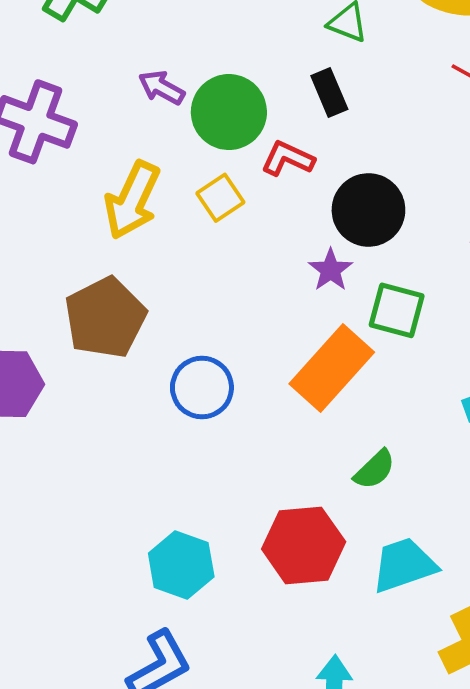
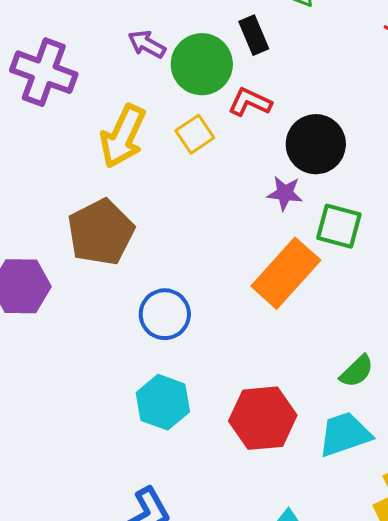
black rectangle: (329, 92) -> (254, 35), moved
purple star: (331, 270) -> (285, 193), turned -30
blue circle: (202, 387) -> (165, 314), moved
green semicircle: (375, 470) -> (357, 371), moved
cyan hexagon: (181, 565) -> (163, 402), moved

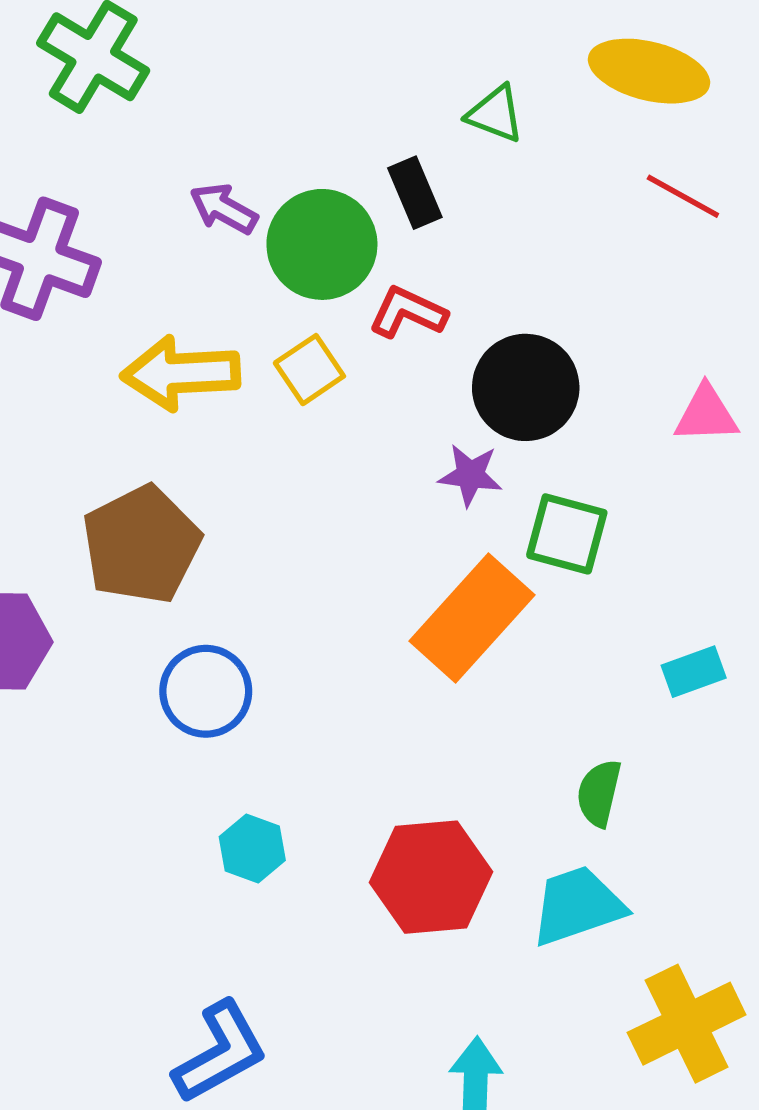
yellow arrow: (123, 136) -> (181, 373), turned 62
blue circle: (165, 314) -> (206, 691), moved
green semicircle: (357, 371) -> (599, 793), turned 147
cyan hexagon: (163, 402) -> (252, 849), size x0.7

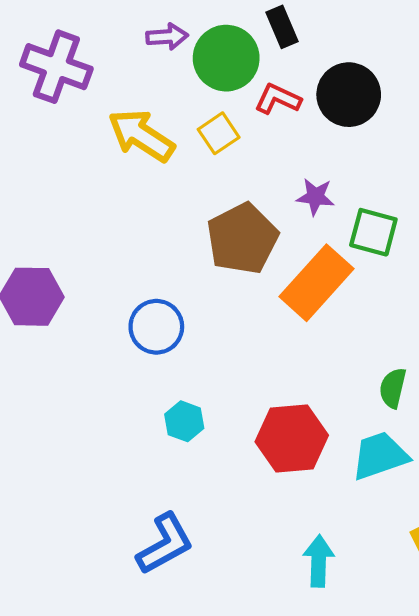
purple arrow: (224, 209) -> (167, 37), turned 147
yellow arrow: (181, 373) -> (141, 135), turned 36
black circle: (526, 387) -> (349, 95), moved
brown pentagon: (141, 545) -> (242, 239), moved

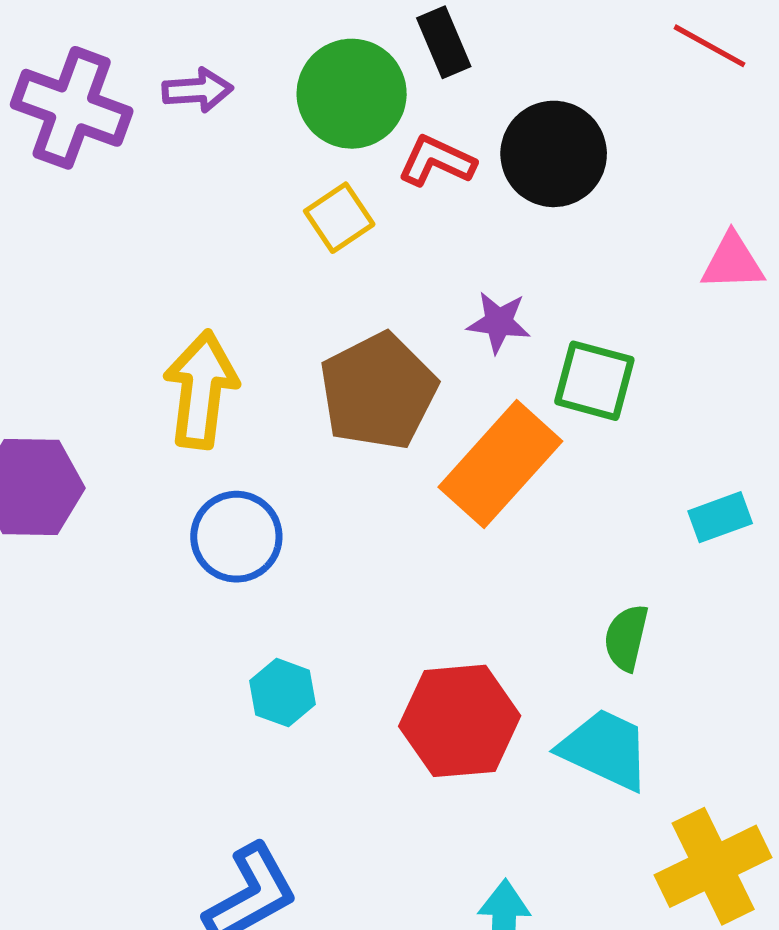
purple arrow: (167, 37) -> (197, 90), moved
yellow arrow: (141, 135) -> (201, 390), moved, turned 64
cyan trapezoid: (380, 456) -> (605, 749), turned 44

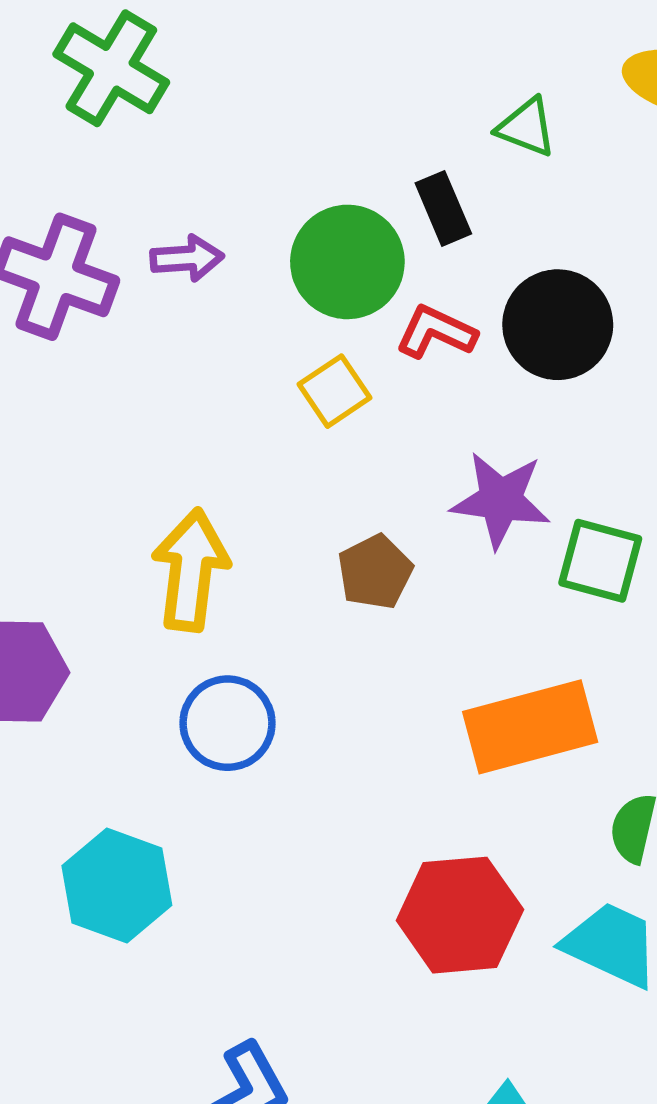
purple star: (499, 322) -> (501, 500), size x1.5
brown pentagon: (378, 391) -> (375, 572), size x0.6
orange rectangle: (500, 464) -> (530, 727), moved, turned 33
cyan hexagon: (282, 693) -> (117, 886), moved, size x1.6

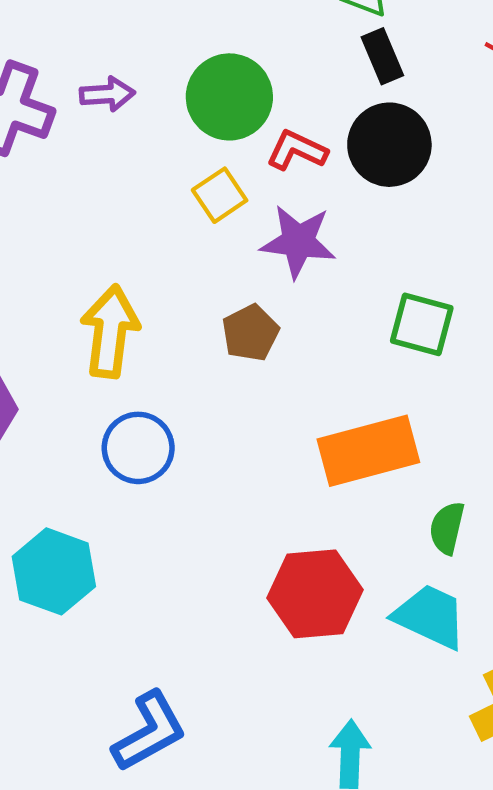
black rectangle: (443, 208) -> (382, 56), moved
purple star: (501, 500) -> (298, 242), moved

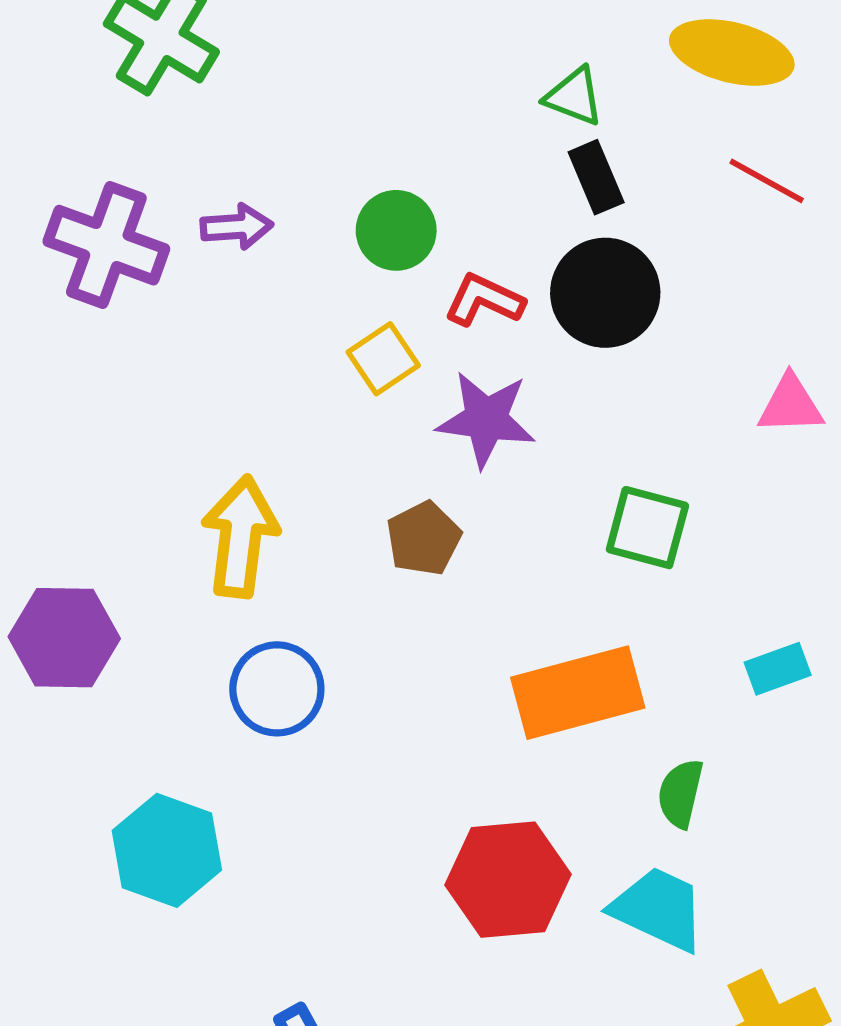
green circle: (229, 97) -> (396, 230), size x0.7

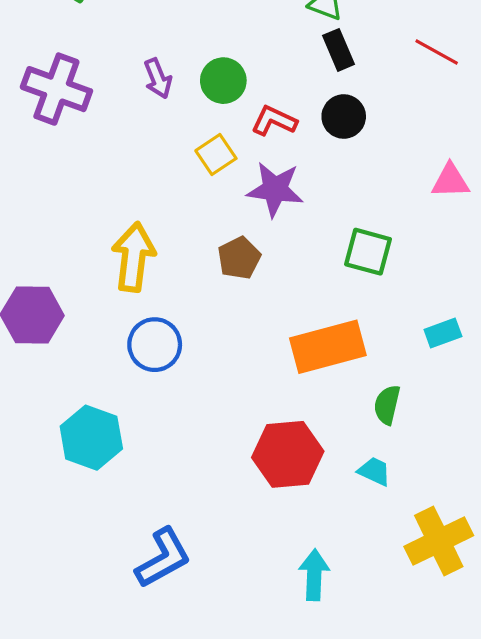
purple arrow: (237, 227) -> (158, 78), moved, turned 72
black circle: (605, 293) -> (344, 117), size x0.7
cyan trapezoid: (658, 909) -> (374, 471), size x0.6

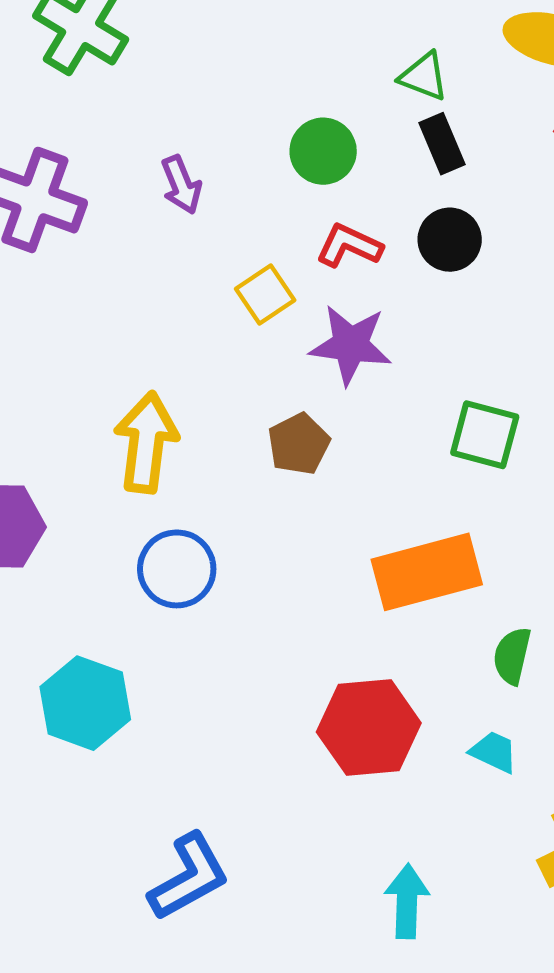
green circle: (223, 81) -> (323, 151), moved

